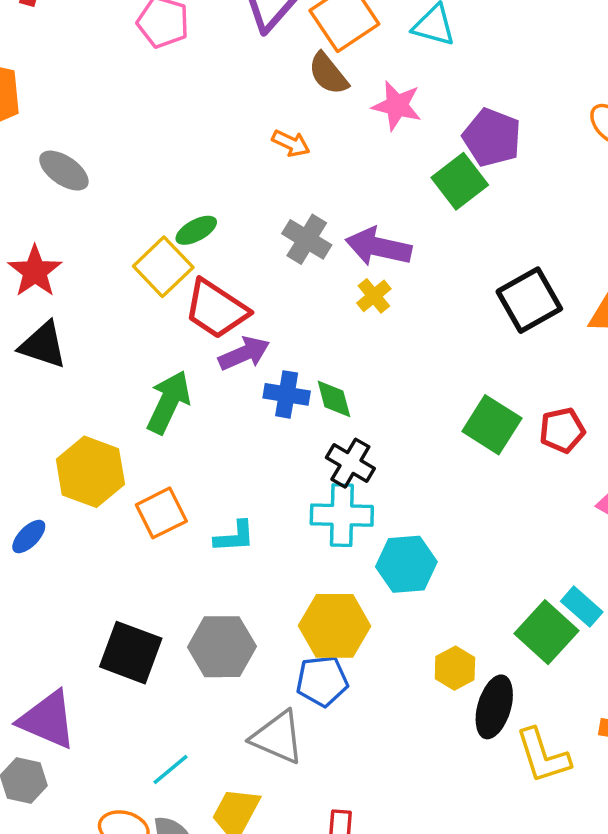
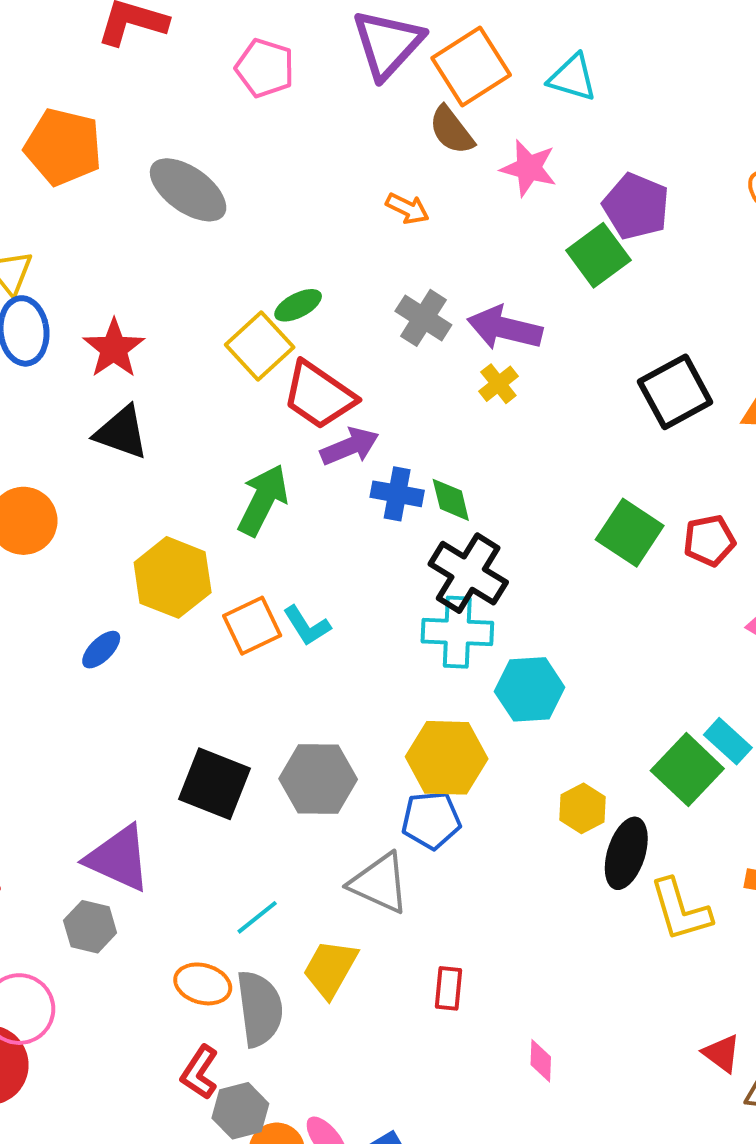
gray ellipse: (64, 171) -> (188, 190), moved, size x1.4
black cross: (350, 463) -> (468, 573), size x1.4
cyan L-shape: (234, 537) -> (307, 626), moved, turned 60

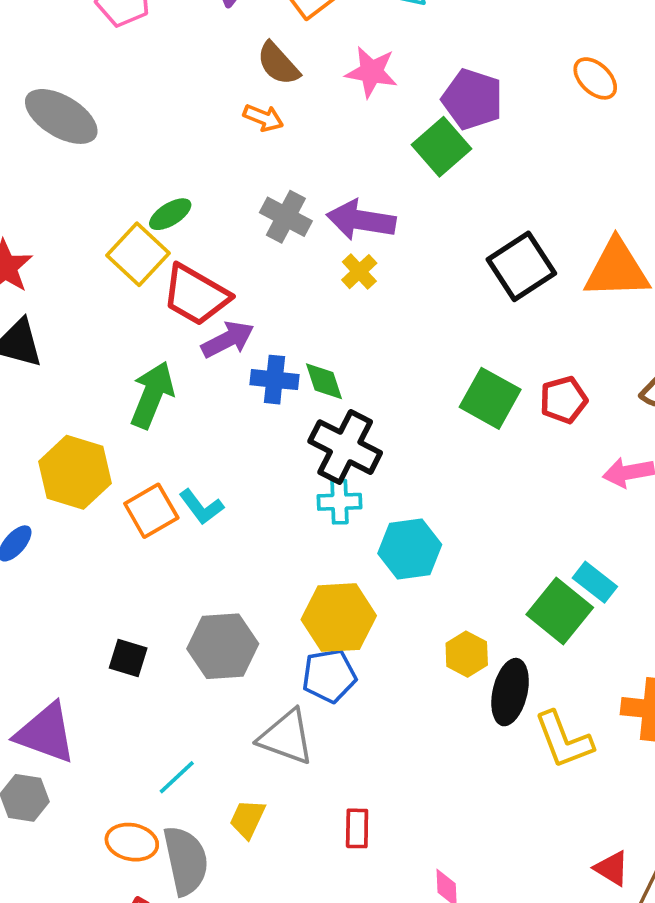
brown semicircle: (451, 130) -> (278, 64), moved
cyan cross: (457, 632) -> (339, 502), size x0.7
black square: (214, 784) -> (128, 658), size x0.6
yellow trapezoid: (330, 969) -> (247, 819), size x0.7

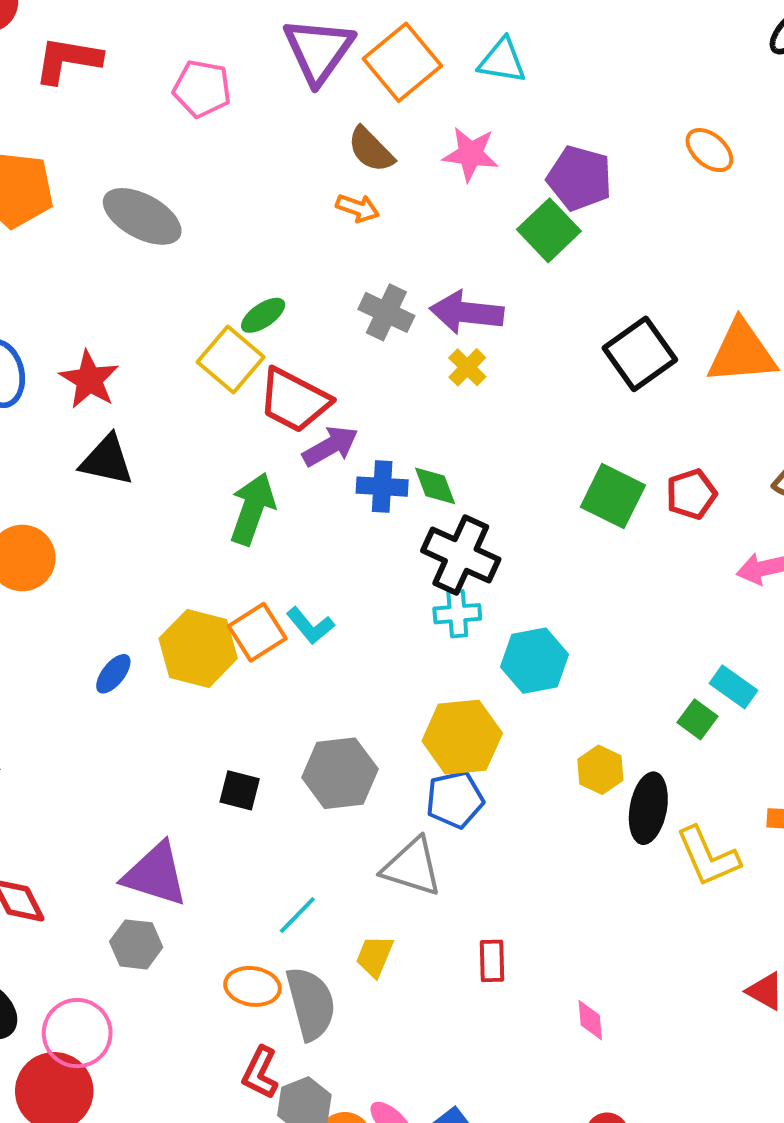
yellow hexagon: (75, 472) -> (198, 648), moved
green square: (560, 611) -> (697, 719), size x0.6

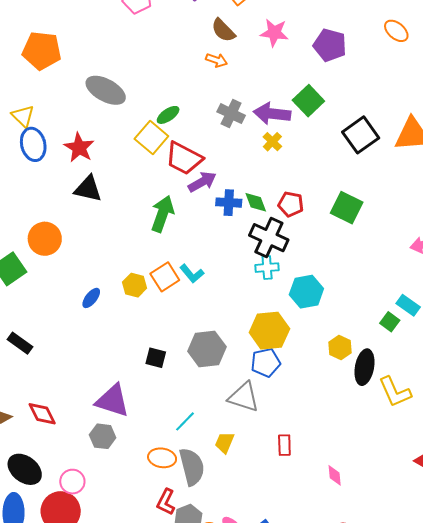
gray ellipse: (142, 216) -> (106, 90), moved
green square: (549, 230) -> (308, 101), moved
red pentagon: (691, 494) -> (291, 204), moved, turned 30
yellow hexagon: (198, 648) -> (135, 285), size x0.6
pink circle: (77, 1033) -> (72, 482), size x0.7

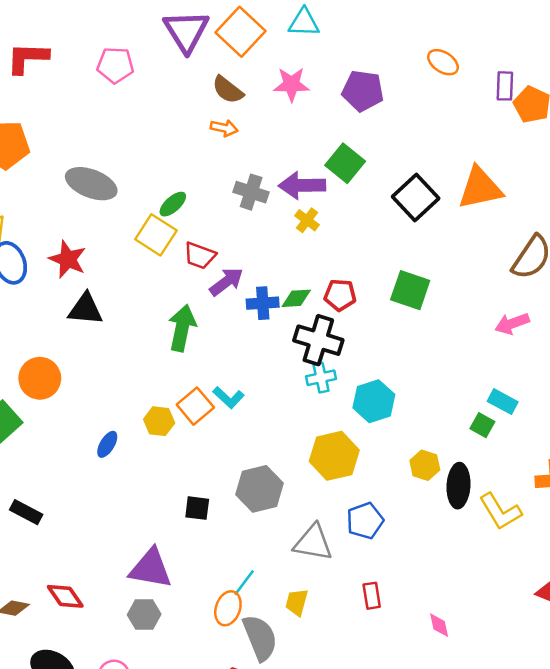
red trapezoid: (184, 158) -> (200, 256), size x0.7
green diamond: (256, 202) -> (296, 298), turned -65
blue pentagon: (266, 363) -> (365, 521), moved
orange ellipse: (162, 458) -> (228, 608), moved, turned -72

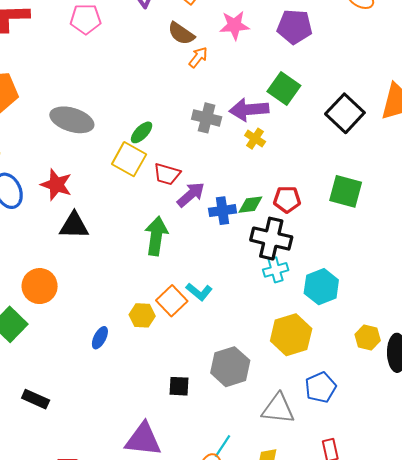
orange arrow: (224, 128) -> (198, 57), moved, turned -60

